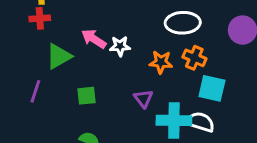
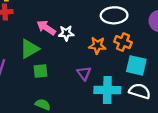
green triangle: (59, 56) -> (29, 49), moved
white semicircle: (200, 122) -> (140, 91), moved

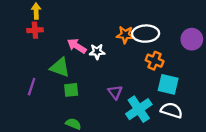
orange star: (97, 45) -> (125, 35), moved
green triangle: (29, 49) -> (60, 67), turned 50
cyan cross: (107, 90) -> (139, 109), turned -35

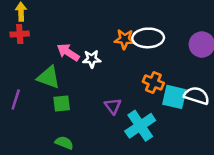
orange cross: (155, 61) -> (153, 82), moved
white semicircle: (171, 110) -> (197, 96), moved

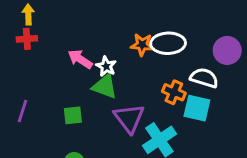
white star: (92, 59) -> (106, 66), turned 30
green triangle: (48, 77) -> (105, 86), moved
white semicircle: (197, 96) -> (204, 78), moved
purple triangle: (113, 106) -> (129, 118), size x1.6

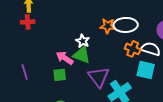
pink arrow: (80, 59) -> (65, 58), moved
orange cross: (174, 92) -> (133, 49), moved
purple line: (22, 111) -> (25, 72), turned -35

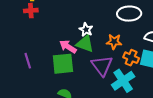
orange star: (108, 26) -> (114, 42), moved
orange cross: (133, 49) -> (131, 58), moved
green square: (60, 75) -> (63, 64), size x1.6

